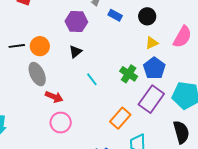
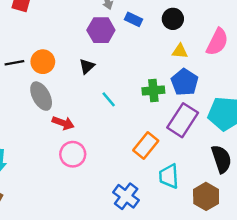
purple hexagon: (76, 22) -> (101, 30), moved
yellow triangle: (152, 43) -> (180, 51), turned 32
green cross: (129, 74) -> (153, 90), turned -36

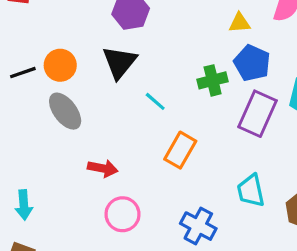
black triangle: (87, 66) -> (119, 62), size x1.6
red arrow: (63, 123) -> (103, 168), moved
orange rectangle: (146, 145) -> (180, 150), moved
pink circle: (73, 154) -> (122, 214), moved

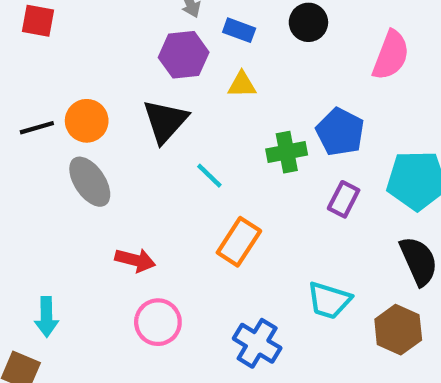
yellow triangle: (239, 23) -> (242, 85), moved
purple rectangle: (257, 114) -> (344, 199), size x0.6
cyan trapezoid: (251, 191) -> (329, 300), turned -64
cyan arrow: (24, 205) -> (46, 317), moved

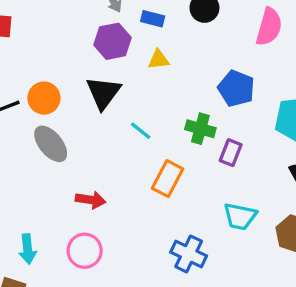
green cross: (287, 152) -> (200, 129), moved, turned 32
purple rectangle: (344, 199) -> (231, 153), moved
pink circle: (158, 322) -> (85, 251), moved

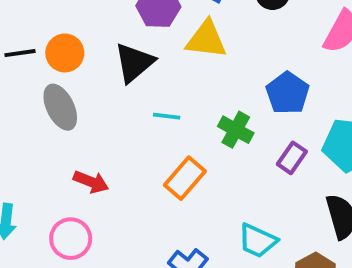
yellow triangle: (159, 60) -> (206, 40), size x1.6
cyan line: (141, 131) -> (167, 116), turned -45
purple rectangle: (231, 153) -> (292, 158), moved

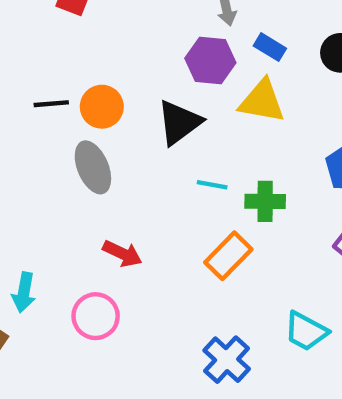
green cross: (236, 130) -> (265, 201), moved, turned -32

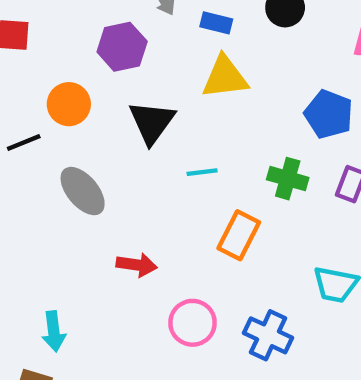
purple hexagon: (210, 61) -> (122, 47), moved
orange circle: (102, 107) -> (69, 104), moved
green cross: (265, 201) -> (288, 179), moved, turned 33
pink circle: (96, 316) -> (193, 323), moved

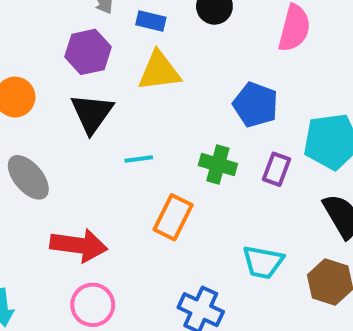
purple hexagon: (122, 47) -> (88, 52), moved
red arrow: (137, 265) -> (79, 245), size x1.5
pink circle: (193, 323) -> (93, 305), moved

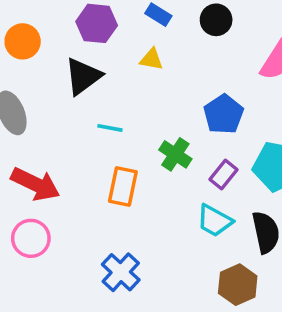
yellow triangle: (159, 71) -> (151, 59), size x0.6
orange rectangle: (173, 217) -> (123, 187), turned -33
cyan trapezoid: (263, 262) -> (215, 221), moved

